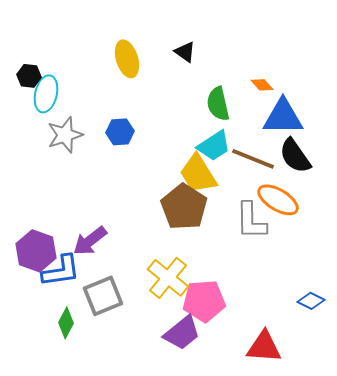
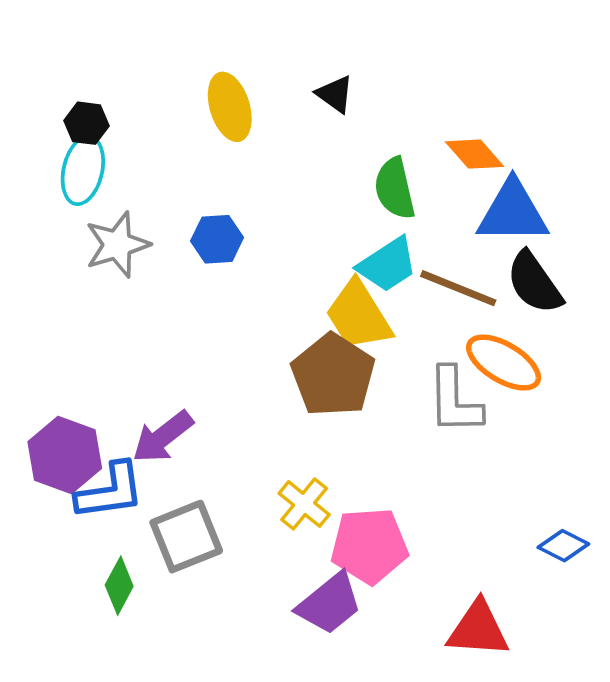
black hexagon: (29, 76) -> (87, 123), moved
orange diamond: (262, 85) -> (475, 154), size x1.4
yellow cross: (168, 278) -> (304, 504), size x0.7

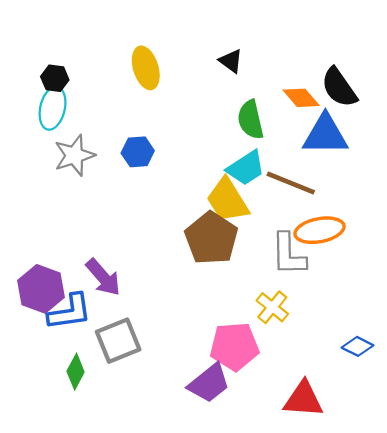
black triangle: (335, 94) -> (231, 61), moved
black semicircle: (534, 283) -> (339, 87), moved
orange ellipse: (504, 363) -> (320, 230), turned -42
purple arrow: (163, 437) -> (103, 277), turned -93
yellow cross: (304, 504) -> (272, 307), moved

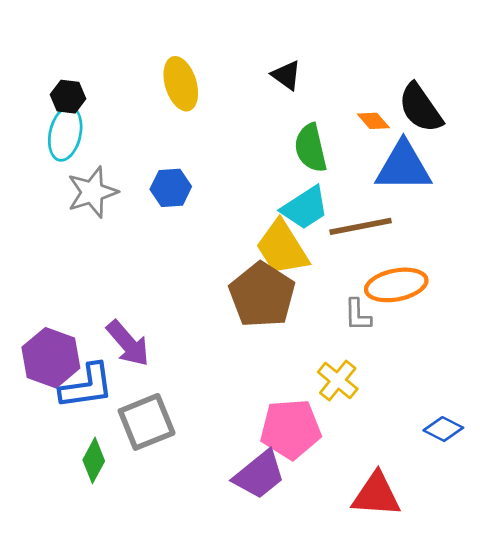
orange diamond: (301, 98) -> (373, 121), size x0.7
brown line: (291, 183) -> (361, 226), turned -33
gray L-shape: (288, 254) -> (358, 315), size x0.6

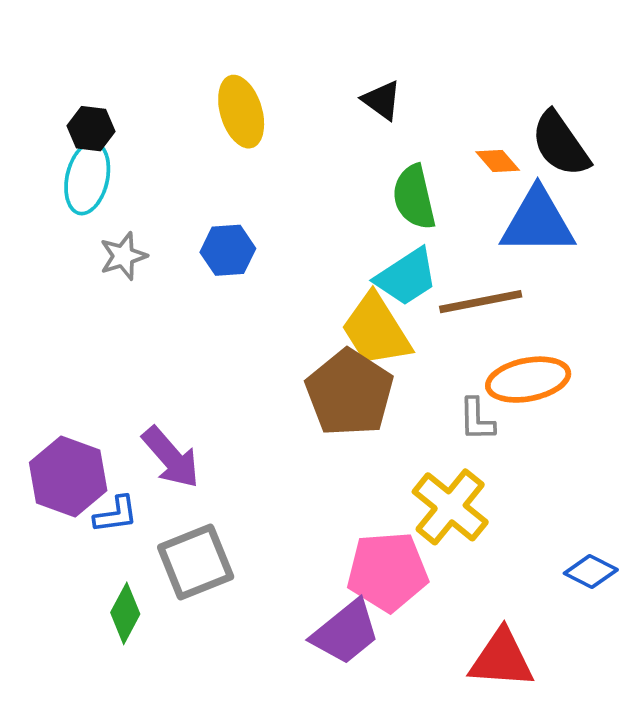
gray star: (92, 192) -> (123, 256), size x0.7
yellow cross: (338, 381) -> (450, 507), size x1.4
blue L-shape: (87, 386) -> (116, 514), size x0.6

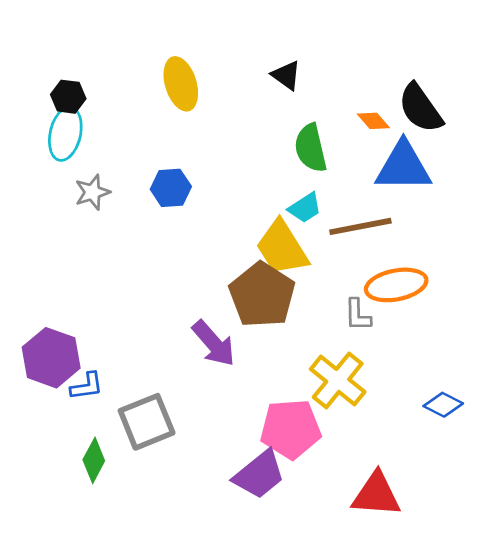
cyan trapezoid: (406, 277) -> (305, 208), size x0.7
purple arrow: (171, 457) -> (214, 343), moved
blue diamond: (591, 571) -> (443, 405), moved

